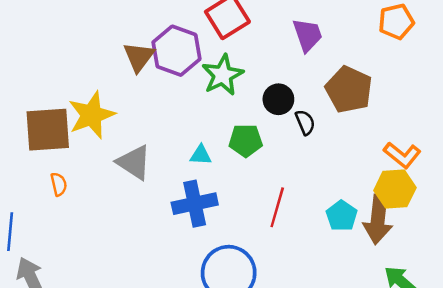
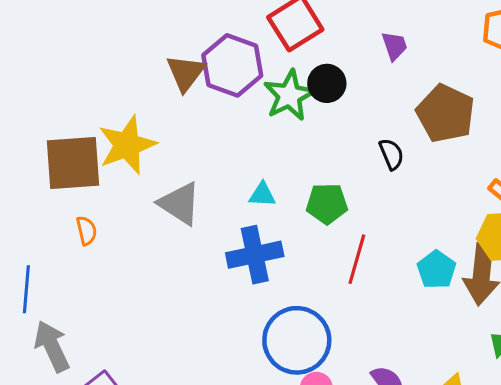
purple trapezoid: (308, 35) -> (394, 46), size x0.7
black circle: (278, 99) -> (327, 83), moved
green pentagon: (246, 141) -> (327, 204), moved

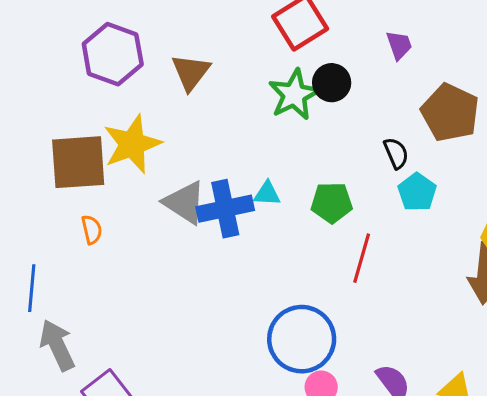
purple hexagon: (232, 65) -> (113, 54), moved
blue cross: (255, 255) -> (225, 209), moved
cyan pentagon: (437, 270) -> (417, 192), moved

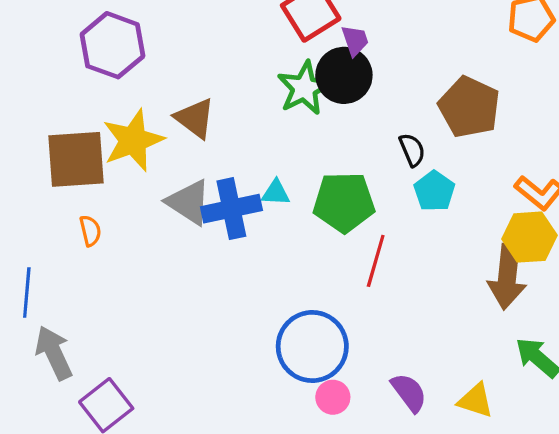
purple trapezoid: (399, 45) -> (355, 40), moved
brown triangle: (191, 72) -> (195, 118), moved, turned -30
black circle: (332, 83) -> (344, 75), size x1.4
green pentagon: (332, 203) -> (344, 202), size x1.4

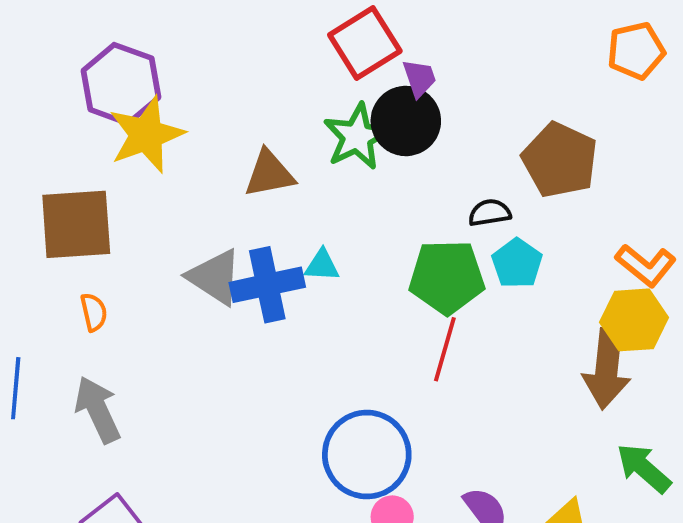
brown triangle: (195, 118) -> (269, 174), moved, turned -48
yellow star: (133, 140) -> (146, 135), moved
black semicircle: (412, 150) -> (490, 213), turned -76
green pentagon: (344, 202) -> (447, 277), moved
gray arrow: (54, 353) -> (98, 410), moved

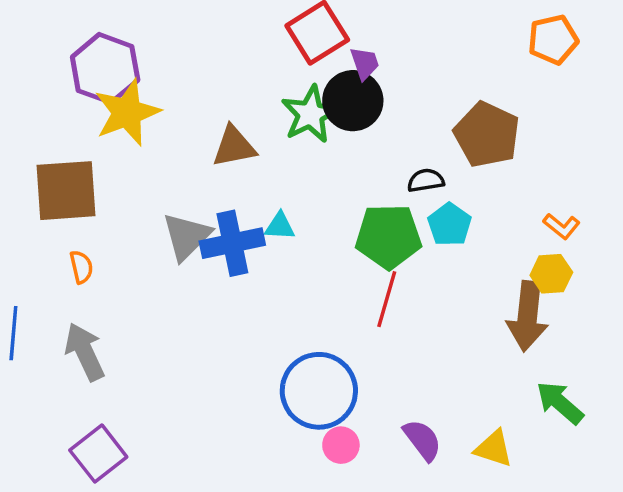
orange L-shape: (646, 265) -> (562, 226), size x0.7
gray triangle: (215, 277) -> (187, 236), turned 42
yellow hexagon: (634, 320) -> (551, 274), size x0.7

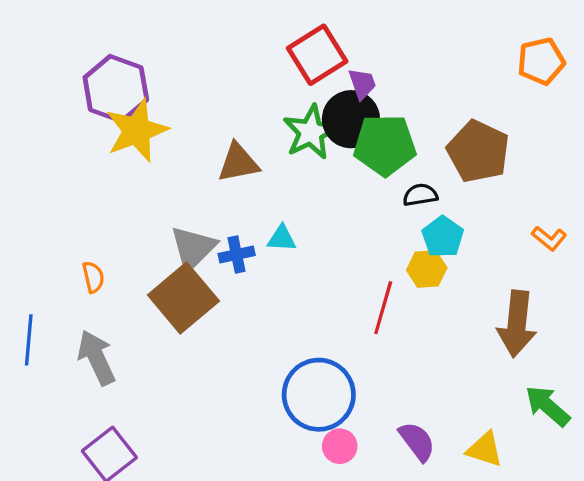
brown square: (66, 191) -> (183, 298), moved, turned -36
green pentagon: (388, 236) -> (385, 145), moved
blue cross: (232, 243) -> (237, 255), size x0.6
yellow hexagon: (551, 274) -> (427, 269), moved

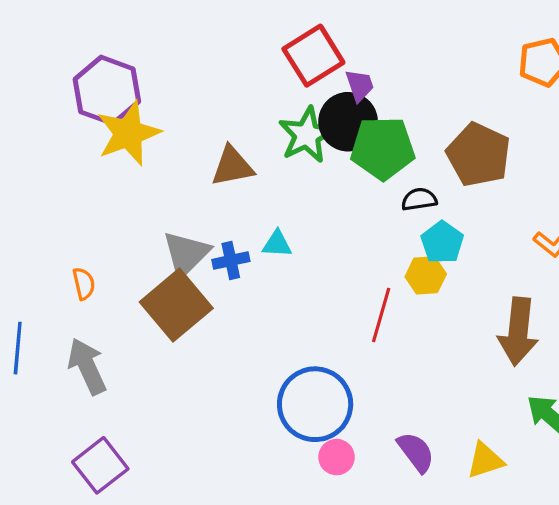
yellow triangle: (485, 449) -> (485, 460), turned -36

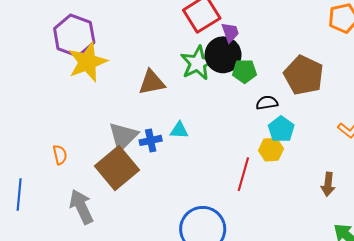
green pentagon: (383, 148) -> (244, 71), size x0.6
brown arrow: (518, 332) -> (328, 184), size x0.6
gray arrow: (87, 366) -> (81, 207), moved

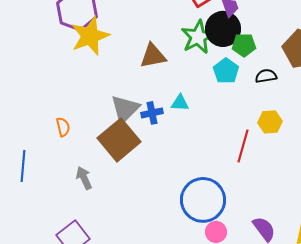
cyan pentagon: (281, 129) -> (226, 71), moved
gray arrow: (81, 207) -> (84, 178), size x0.7

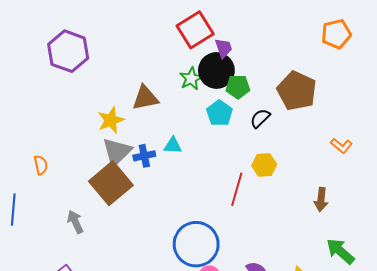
yellow star: (90, 36) -> (111, 120), moved, size x0.7
green star: (198, 37) -> (191, 79), size x0.7
black semicircle: (266, 76) -> (260, 118), turned -35
orange semicircle: (63, 127) -> (41, 165), moved

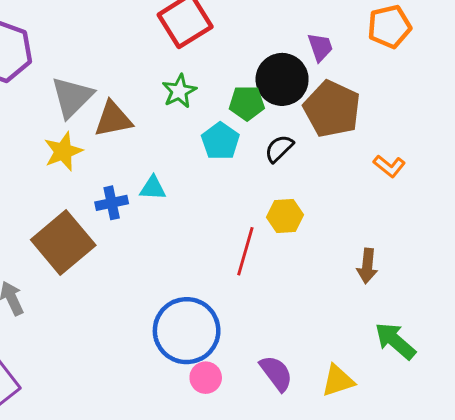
purple trapezoid: (224, 48) -> (320, 47), moved
black circle: (216, 70) -> (282, 79), moved
orange L-shape: (341, 146) -> (389, 166), moved
gray triangle: (117, 152) -> (72, 97), moved

